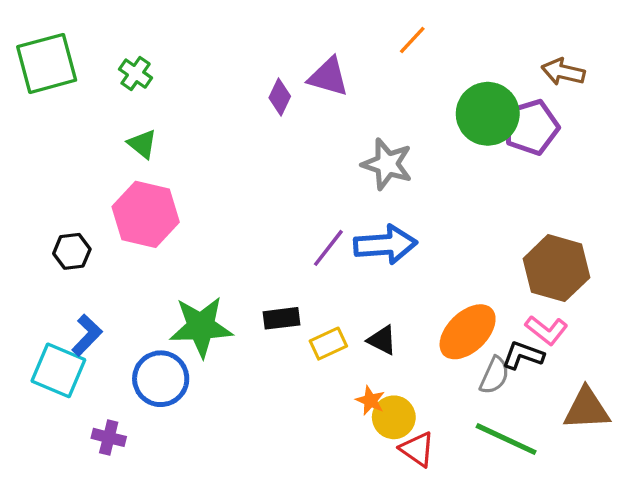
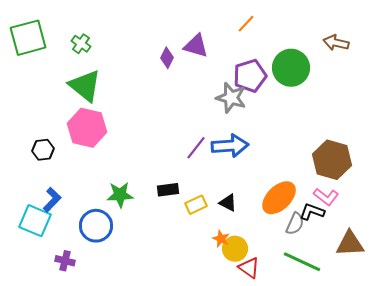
purple pentagon: (531, 127) -> (250, 76), moved
green triangle: (142, 144) -> (85, 86), size x1.8
green star: (201, 327) -> (120, 195), size x0.7

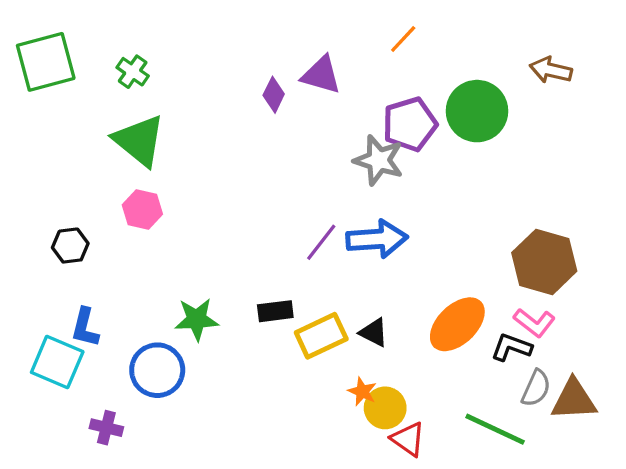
pink hexagon: (87, 128) -> (142, 209), size x0.6
blue L-shape: (52, 200) -> (85, 328), turned 150
yellow rectangle: (196, 205) -> (321, 336), size x1.4
gray semicircle: (295, 224) -> (536, 388), moved

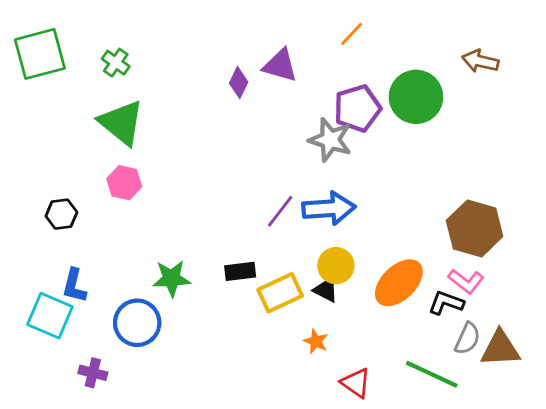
yellow circle: (385, 408) -> (336, 266), moved

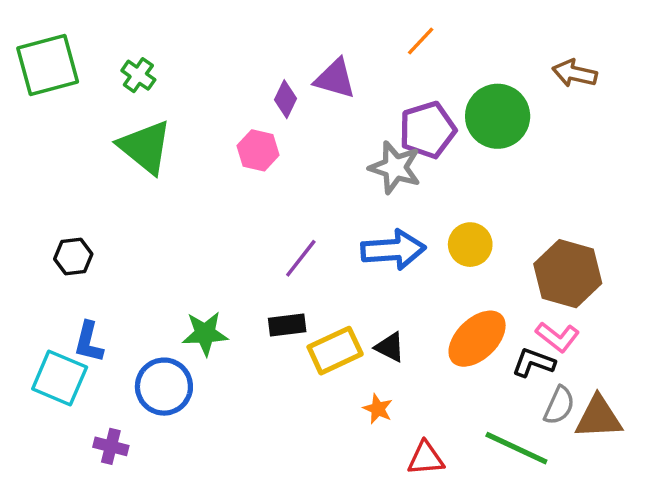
pink hexagon: (124, 183) -> (258, 150), moved
purple line: (280, 211) -> (301, 258), moved
yellow circle: (336, 266) -> (470, 245), moved
red triangle: (356, 383) -> (426, 458), turned -40

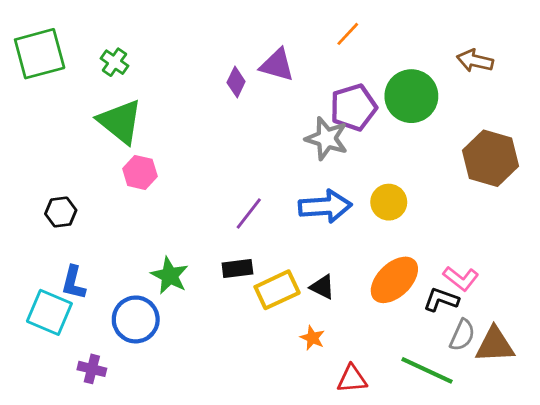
pink hexagon: (258, 150) -> (140, 172), moved
brown hexagon: (568, 274) -> (491, 158), moved
green star: (205, 334) -> (170, 276), turned 30

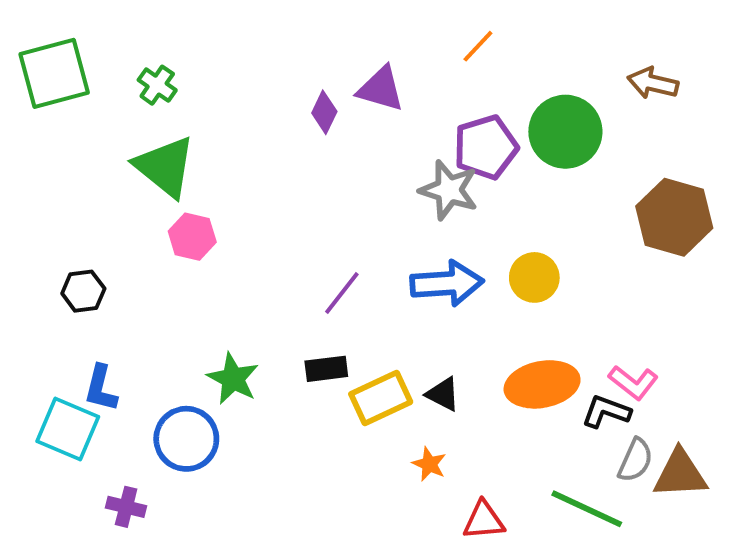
orange ellipse: (394, 280) -> (542, 384), turned 33

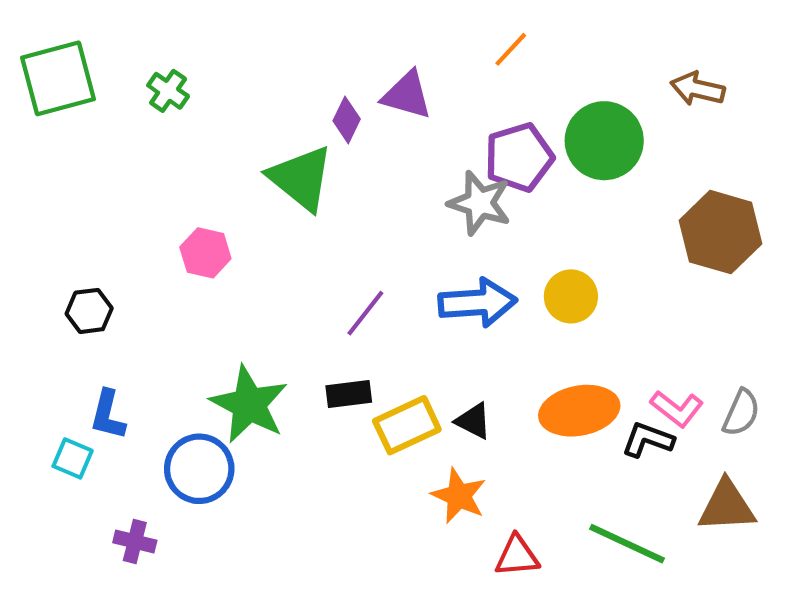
green triangle: (165, 167) -> (301, 178), moved
green star: (233, 379) -> (249, 404), size x1.4
cyan square: (68, 429) -> (73, 458), size x0.6
gray semicircle: (635, 460) -> (741, 413), moved
orange star: (429, 464) -> (459, 496), size x1.5

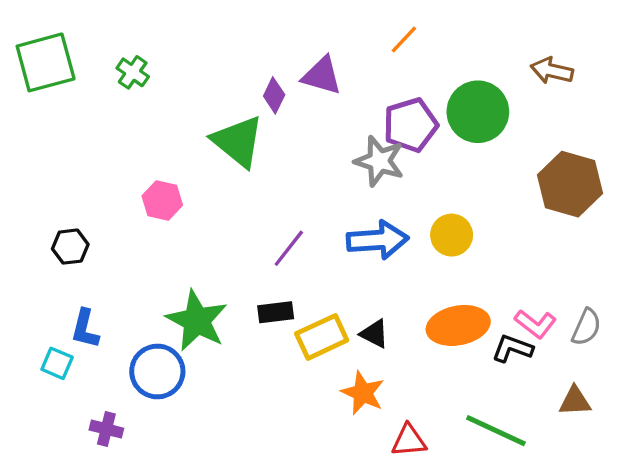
brown triangle: (727, 506) -> (575, 401), size x0.7

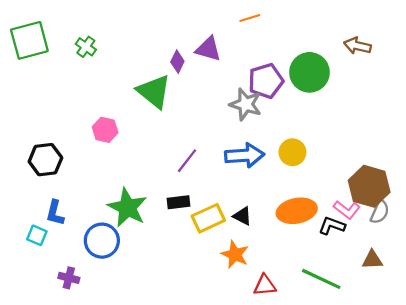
orange line: (404, 39) -> (250, 18), moved, turned 30
brown hexagon: (570, 184) -> (369, 186), moved
black hexagon: (70, 247) -> (45, 160), size x1.4

